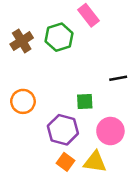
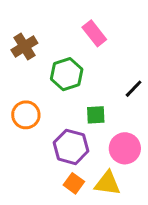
pink rectangle: (89, 15) -> (94, 33), moved
green hexagon: (59, 37) -> (67, 74), moved
black line: (118, 78) -> (134, 89), turned -36

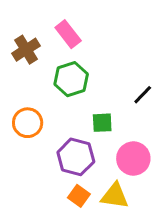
pink rectangle: (94, 33) -> (68, 34), moved

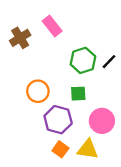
green hexagon: (71, 79) -> (83, 60), moved
black line: (143, 95) -> (109, 62), moved
orange circle: (28, 123) -> (38, 91), moved

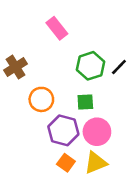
brown cross: (20, 38) -> (15, 67), moved
pink circle: (102, 121) -> (97, 132), moved
yellow triangle: (88, 149) -> (96, 163), turned -30

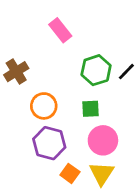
purple hexagon: (63, 130) -> (49, 143), moved
yellow triangle: (96, 163) -> (102, 173), turned -35

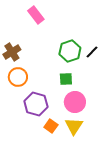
pink rectangle: (60, 30) -> (36, 15), moved
orange circle: (44, 106) -> (18, 77), moved

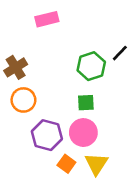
pink rectangle: (36, 15) -> (47, 19), turned -66
black line: (92, 52) -> (120, 53), moved
pink circle: (75, 102) -> (83, 133), moved

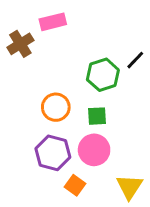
brown cross: (16, 67) -> (20, 44), moved
orange circle: (23, 100) -> (56, 107), moved
yellow triangle: (96, 164) -> (129, 187), moved

